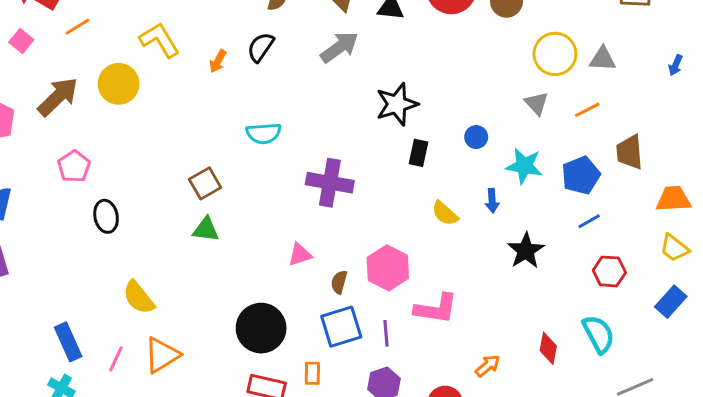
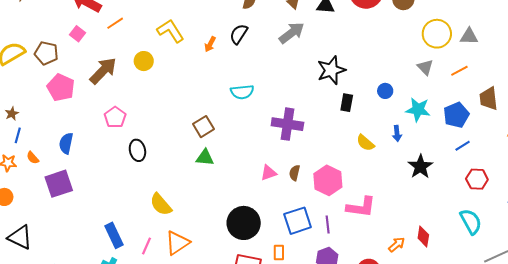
yellow circle: (119, 84) -> (144, 61), size x0.7
brown semicircle: (339, 282) -> (295, 173), moved
red diamond: (548, 348) -> (423, 236), moved

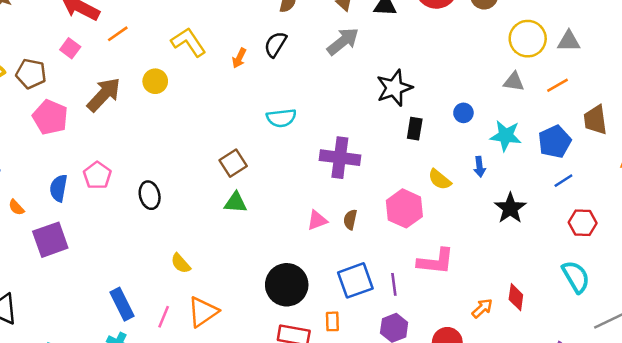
gray triangle: (425, 67) -> (514, 82), turned -36
pink pentagon: (115, 117) -> (97, 175), moved
pink hexagon: (328, 180) -> (404, 208), moved
yellow semicircle: (161, 204) -> (181, 263), size x0.7

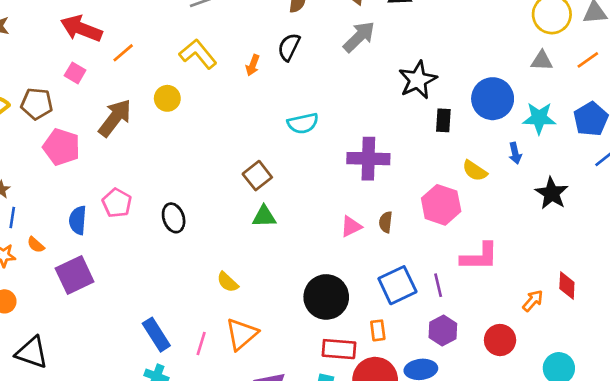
blue circle: (463, 113) -> (493, 99), size x2.0
yellow semicircle: (181, 263) -> (228, 282), moved

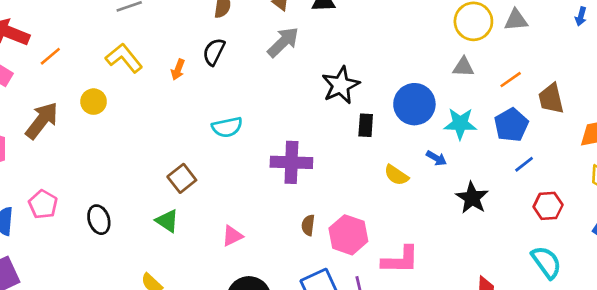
orange line: (588, 60) -> (511, 80), moved
blue arrow: (515, 153) -> (436, 158), turned -48
pink hexagon: (441, 205) -> (348, 235), moved
green triangle: (264, 216) -> (167, 221), moved, turned 35
pink triangle: (351, 226) -> (232, 236), moved

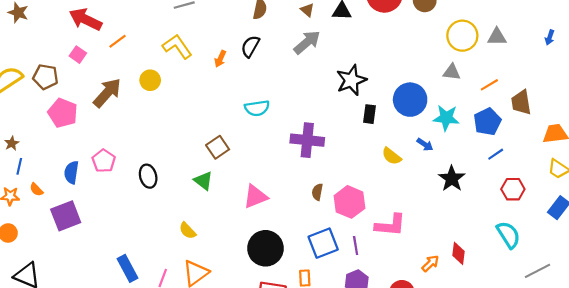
pink triangle: (232, 236) -> (255, 196), size x1.4

